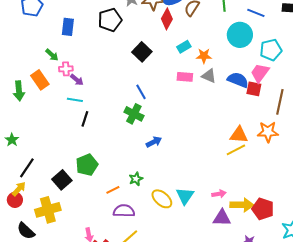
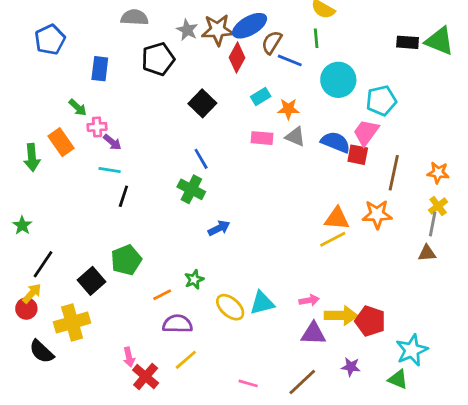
blue line: (256, 13) -> (290, 60), moved
cyan triangle: (185, 196) -> (262, 303), turned 42

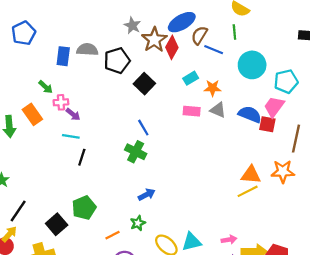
gray semicircle: (134, 17) -> (87, 50), moved
brown star: (218, 30) -> (154, 40), moved, turned -30
black pentagon: (158, 59) -> (117, 61), moved
blue arrow: (219, 228) -> (147, 195), moved

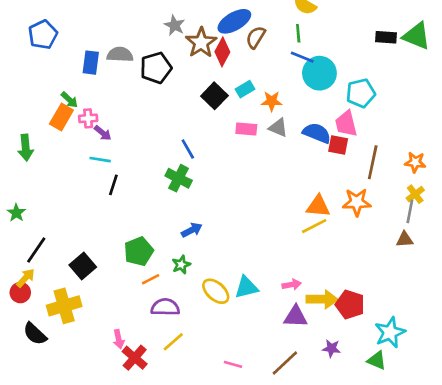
blue line: (214, 50) -> (302, 57), moved
black square: (144, 84) -> (214, 96), moved
pink trapezoid: (274, 107) -> (346, 124), turned -50
orange rectangle: (32, 114) -> (61, 117), moved, turned 65
green pentagon: (84, 208) -> (139, 251), moved

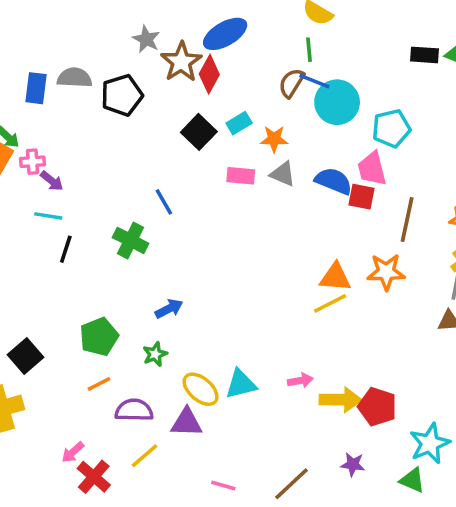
brown semicircle: (256, 37) -> (292, 83), moved
green cross: (179, 178) -> (131, 240), moved
orange line: (151, 279) -> (99, 384), moved
purple triangle: (296, 317) -> (187, 422), moved
pink arrow: (119, 339) -> (73, 452), turned 60

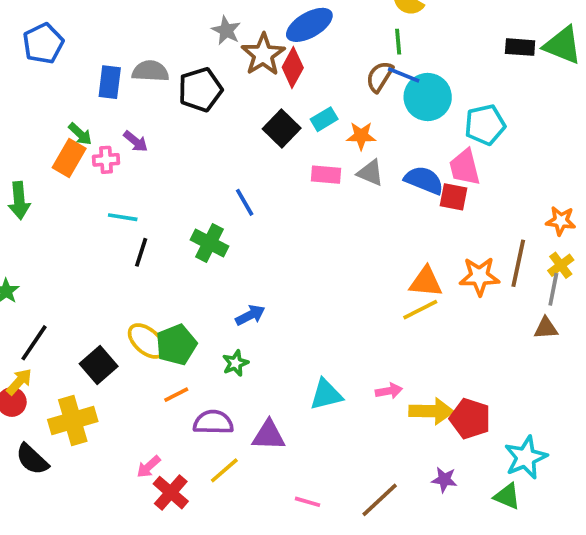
purple arrow: (52, 181) -> (136, 141), moved
brown line: (407, 219) -> (518, 263), moved
yellow ellipse: (201, 389) -> (147, 341), moved

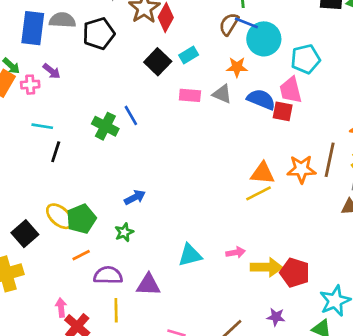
blue rectangle: (110, 82) -> (33, 28), size x1.4
orange star: (361, 136) -> (237, 67), moved
green cross: (210, 243) -> (105, 126), moved
pink arrow: (149, 467) -> (61, 308), turned 126
yellow line: (224, 470) -> (116, 310), turned -50

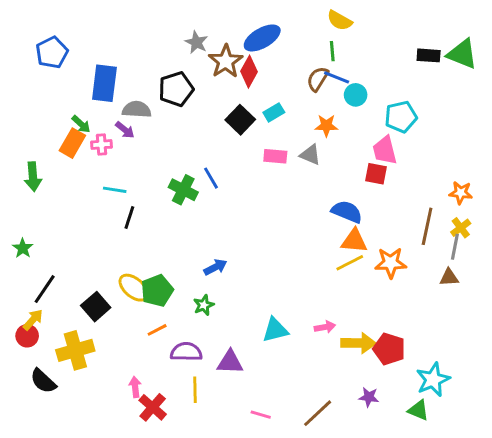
gray semicircle: (62, 20) -> (137, 109), moved
cyan circle: (264, 39) -> (356, 95), size x0.6
blue semicircle: (261, 99) -> (347, 212), moved
orange star: (301, 169) -> (391, 263), moved

